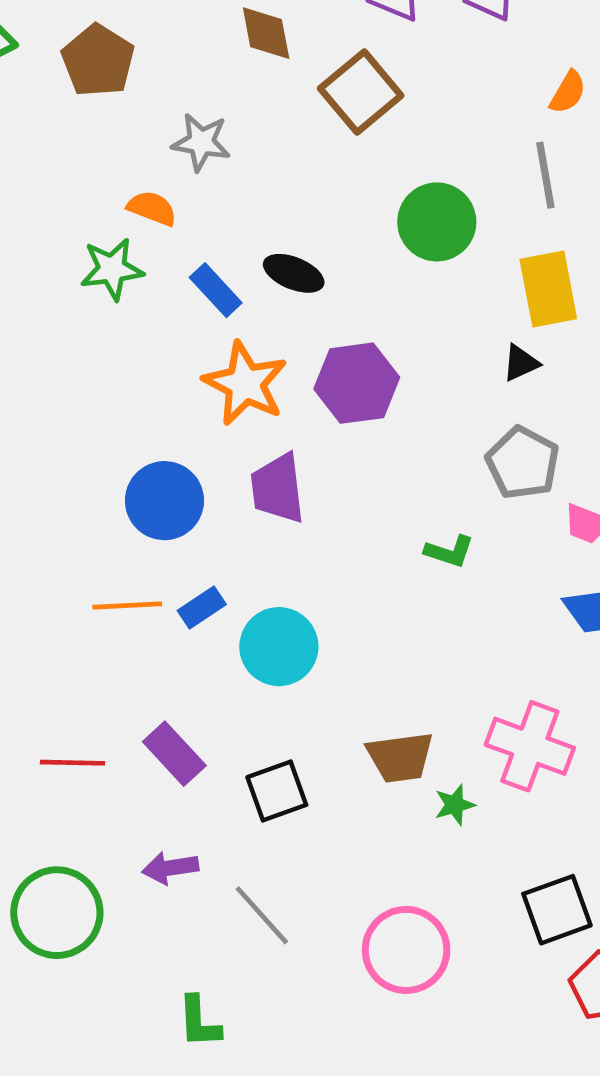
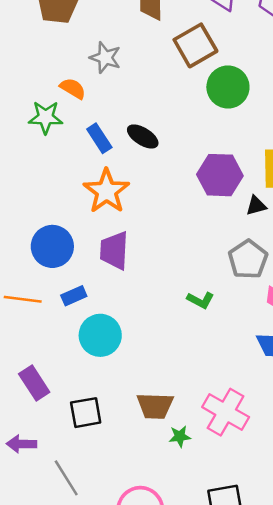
green circle: (437, 222) -> (228, 87), moved
purple hexagon: (357, 383) -> (220, 175), moved
blue rectangle: (202, 608) -> (74, 296), moved

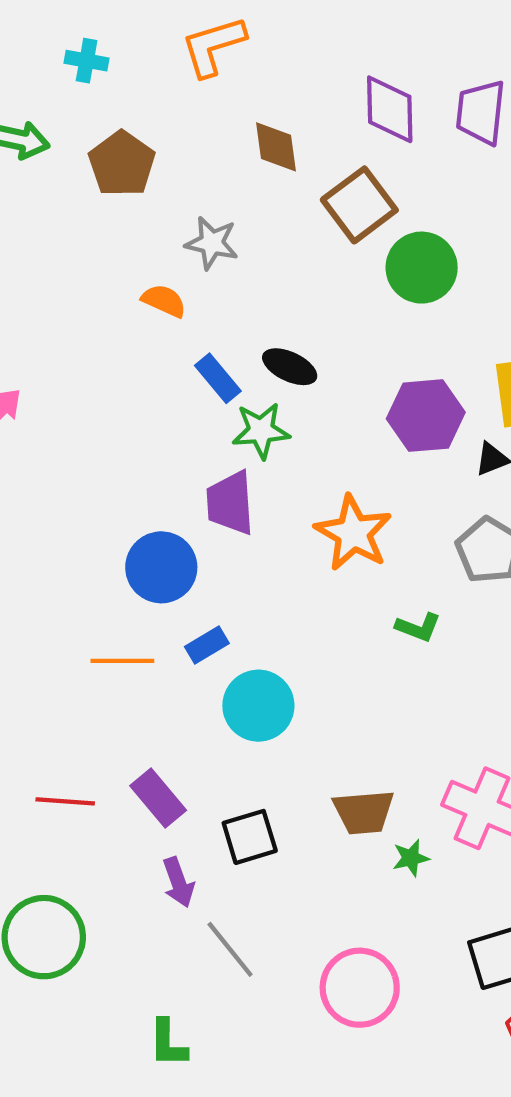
green star: (46, 117) -> (261, 431), moved
orange star: (106, 191) -> (353, 533), moved
purple trapezoid: (114, 250) -> (230, 503), moved
purple arrow: (21, 444) -> (178, 882), moved, turned -104

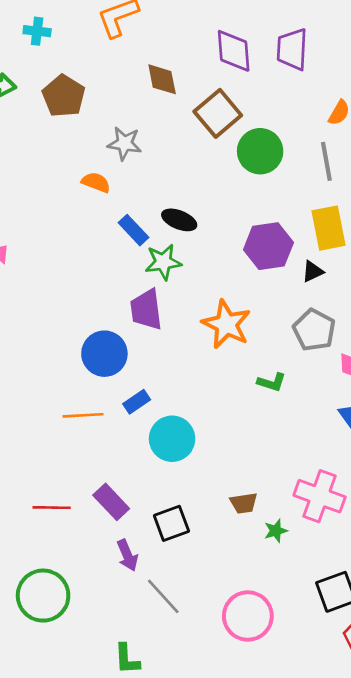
brown trapezoid: (364, 812) -> (244, 503), size x0.7

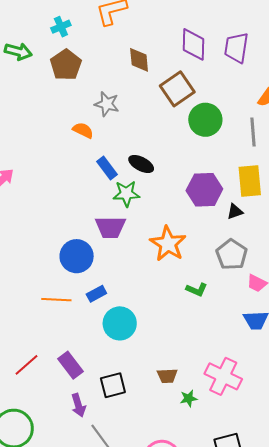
cyan cross: (37, 31) -> (61, 27), moved, turned -36
purple trapezoid: (146, 310) -> (110, 227), turned -88
red line: (52, 508) -> (26, 365), turned -48

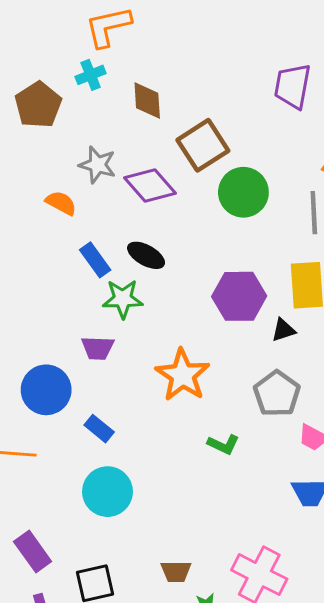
cyan cross: (61, 27) -> (91, 75), moved
purple diamond: (193, 44) -> (150, 186), moved, turned -44
purple trapezoid: (110, 227) -> (98, 348), size x0.7
blue rectangle: (96, 294) -> (99, 429), moved, turned 66

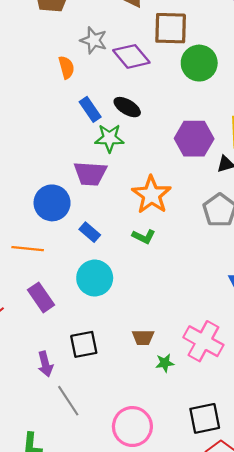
brown square: (203, 145) -> (171, 28), turned 33
orange semicircle: (61, 203) -> (66, 67), turned 45
purple trapezoid: (98, 348) -> (90, 173), size x1.4
green L-shape: (223, 444) -> (144, 236), moved
purple rectangle: (33, 551) -> (41, 297), moved

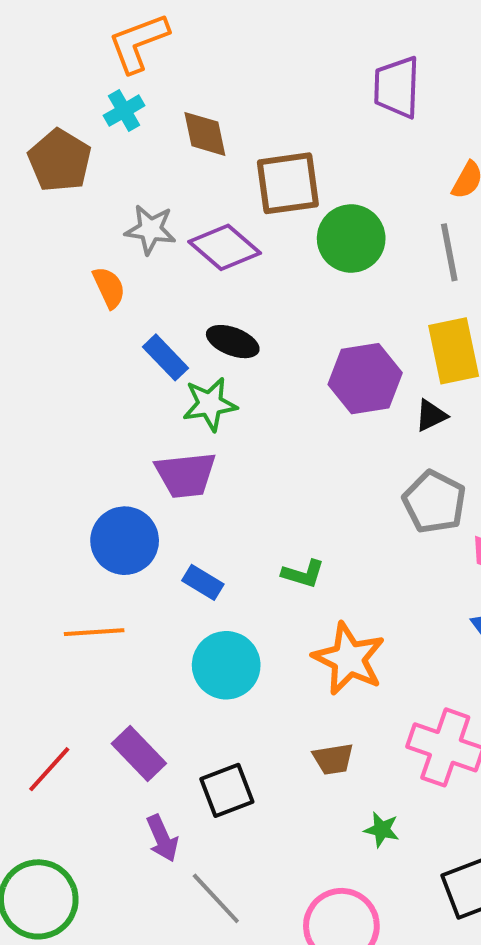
orange star: (151, 195) -> (349, 659), moved
purple rectangle: (41, 297) -> (139, 753), moved
green star: (165, 363) -> (382, 830), moved, turned 30

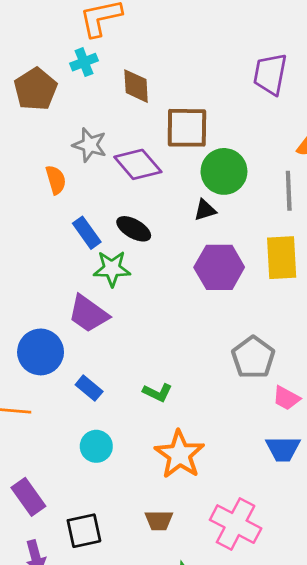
black triangle: (431, 415) -> (205, 210), moved
purple trapezoid: (186, 475) -> (88, 314), turned 33
cyan circle: (226, 665) -> (96, 446), size x0.7

